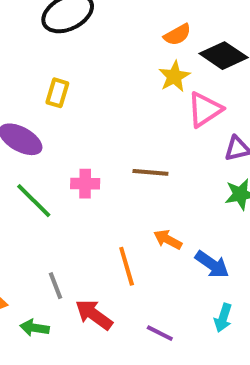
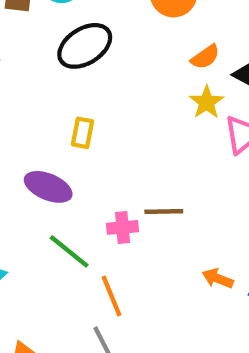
brown line: (150, 172) -> (164, 211), moved
orange line: (127, 266) -> (112, 296), moved

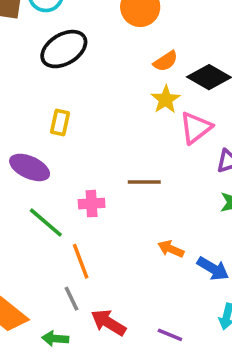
brown line: (164, 211) -> (144, 182), moved

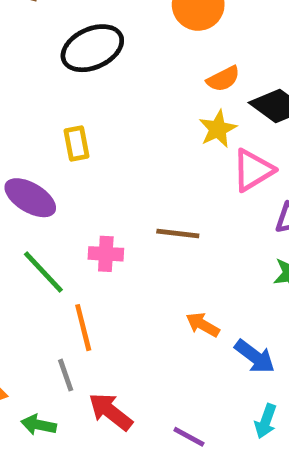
yellow rectangle: (60, 123) -> (77, 143), turned -30

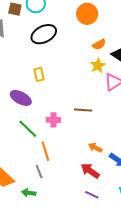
red arrow: (111, 412) -> (90, 171), moved

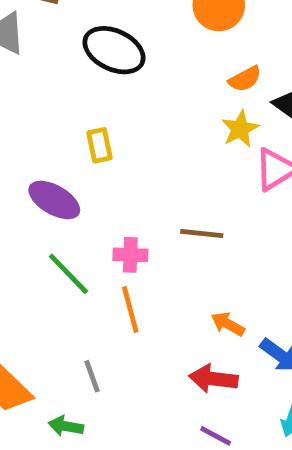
black ellipse: (44, 34) -> (114, 50), turned 50
orange line: (45, 151) -> (130, 310), moved
red arrow: (90, 171) -> (213, 379), turned -30

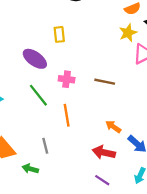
pink cross: (130, 255) -> (67, 79), moved

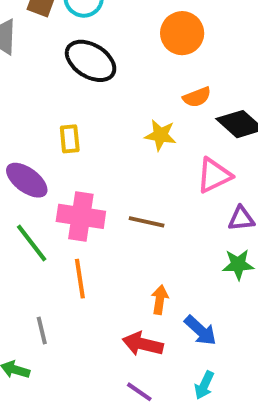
yellow star: (128, 33) -> (160, 135), moved, turned 30
pink cross: (67, 79) -> (81, 216), size x1.6
orange arrow: (113, 127) -> (160, 300), turned 63

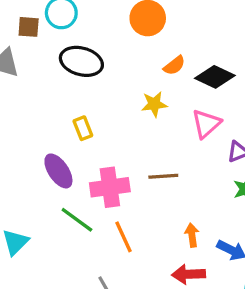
purple ellipse: (27, 180) -> (58, 171), turned 36

